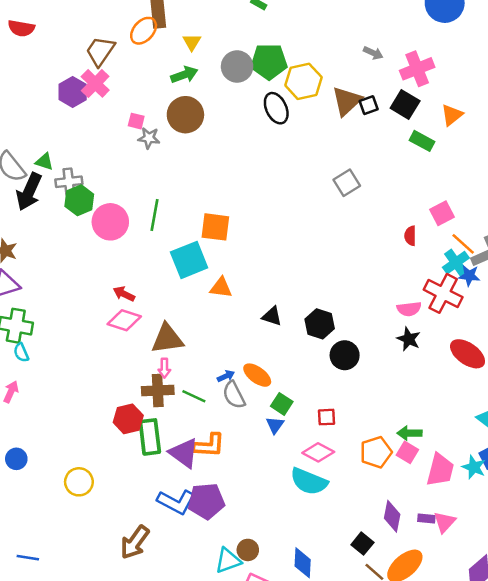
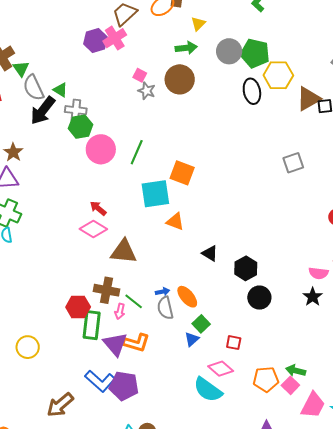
pink arrow: (164, 368) -> (120, 311), moved

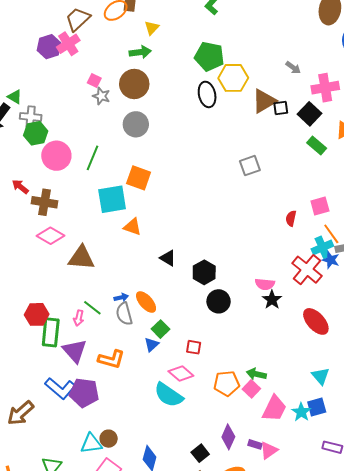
gray circle: (229, 51) -> (136, 124), moved
red arrow: (98, 208) -> (20, 187), moved
pink semicircle: (319, 273) -> (265, 284), moved
brown cross: (106, 290) -> (45, 202), moved
orange L-shape: (136, 343) -> (111, 359), moved

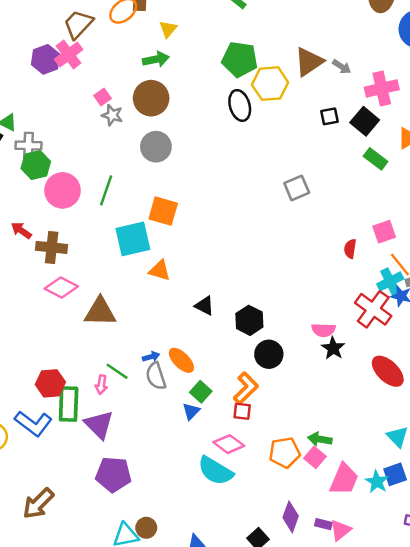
pink square: (94, 81) -> (103, 97), turned 32
brown triangle: (264, 101) -> (309, 62), moved
orange L-shape: (111, 359) -> (246, 388), moved, turned -56
blue L-shape: (60, 388) -> (33, 423), moved

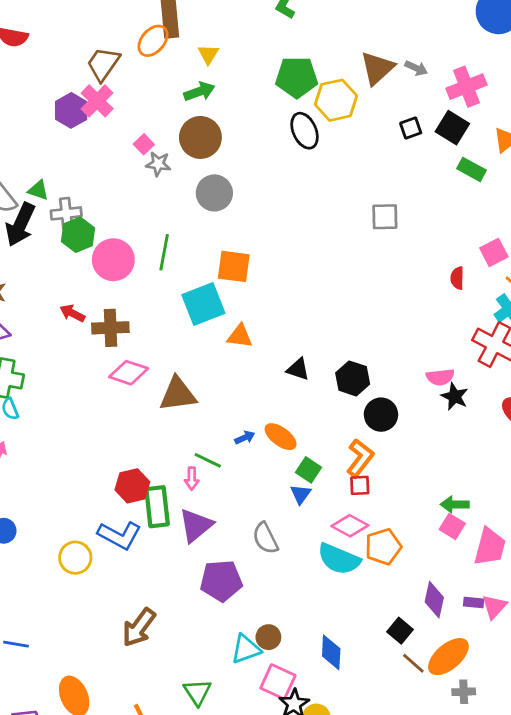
gray square: (297, 188) -> (385, 217), turned 30
gray semicircle: (156, 376) -> (265, 538), moved
purple triangle: (99, 425) -> (196, 525), turned 44
orange pentagon: (285, 453) -> (383, 547), moved

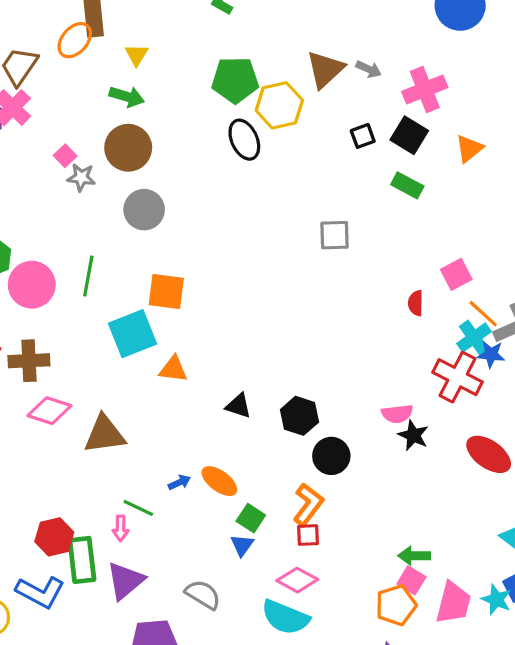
green arrow: (199, 92) -> (127, 97), turned 36
green rectangle: (471, 169) -> (407, 185), moved
gray semicircle: (265, 538) -> (203, 595), turned 148
orange pentagon: (383, 547) -> (396, 605), moved

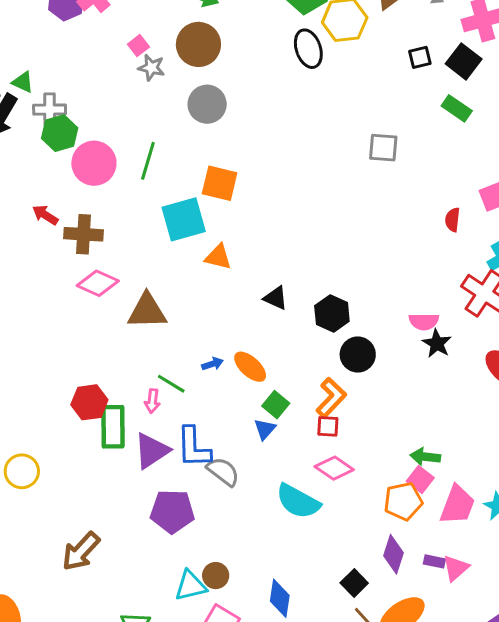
pink diamond: (297, 580) -> (334, 468), moved
blue L-shape: (40, 592) -> (194, 447), moved, turned 54

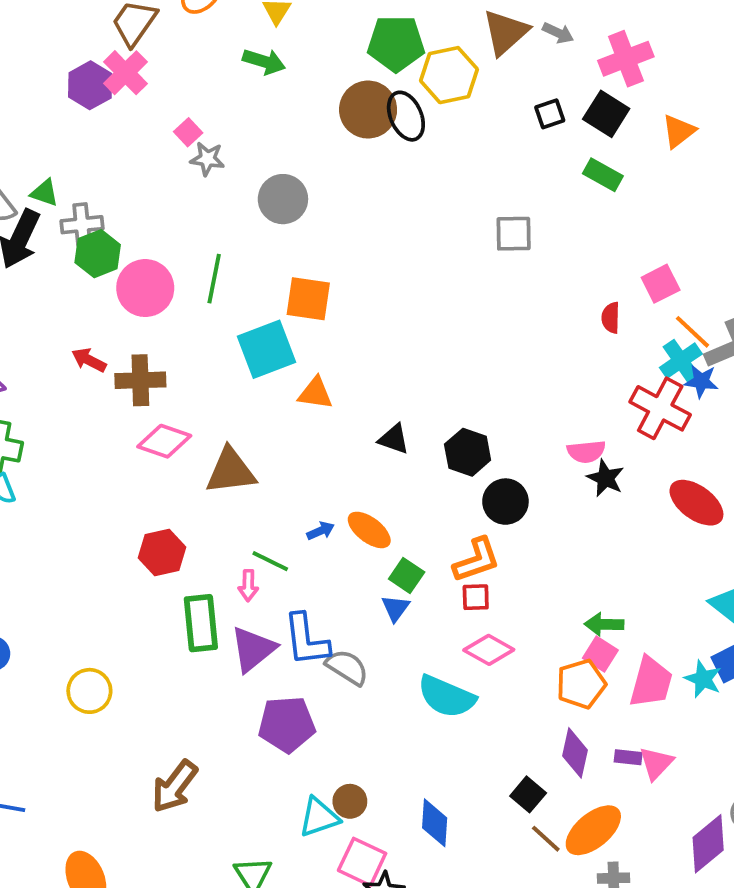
brown circle: (198, 44) -> (368, 110), moved
orange L-shape: (331, 398) -> (476, 560), turned 33
red hexagon: (89, 402) -> (162, 553), moved

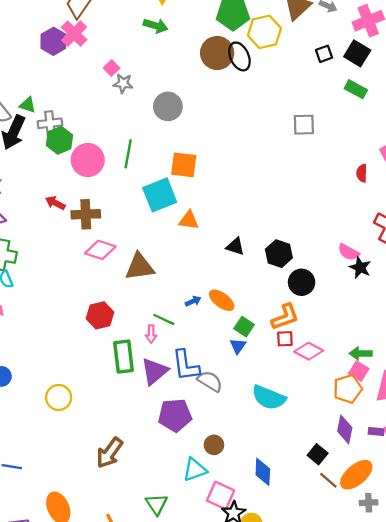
pink semicircle: (586, 452) -> (349, 252), turned 35
pink diamond: (489, 650) -> (309, 351), moved
brown circle: (350, 801) -> (214, 445), moved

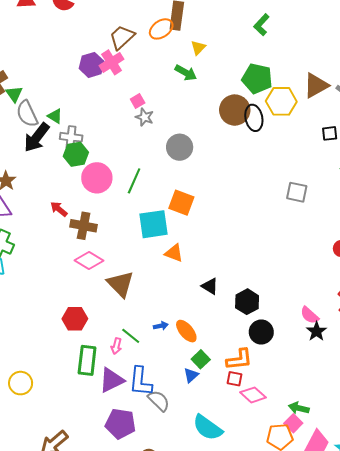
brown triangle: (140, 267) -> (120, 284), turned 40

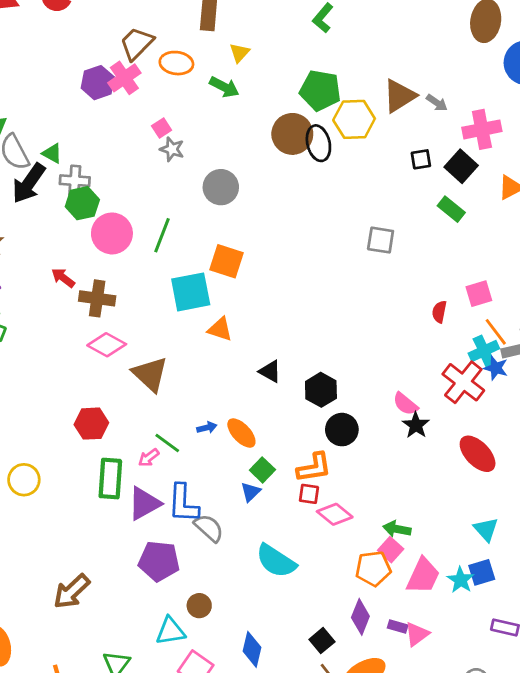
orange ellipse: (161, 29) -> (176, 63), moved, turned 45
pink arrow: (116, 346) -> (149, 458), turned 42
yellow circle: (21, 383) -> (24, 480), moved

